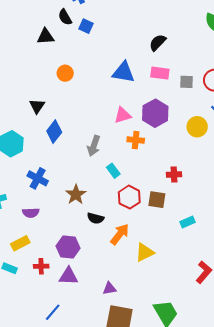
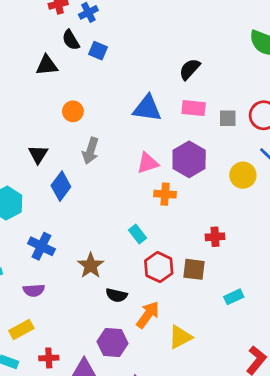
gray arrow: (94, 146) -> (91, 151), moved
purple hexagon: (68, 247) -> (112, 342), moved

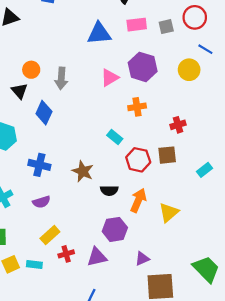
orange circle: (73, 111) -> (31, 70), moved
orange cross: (165, 194) -> (137, 107), moved
yellow rectangle: (21, 329) -> (50, 235), moved

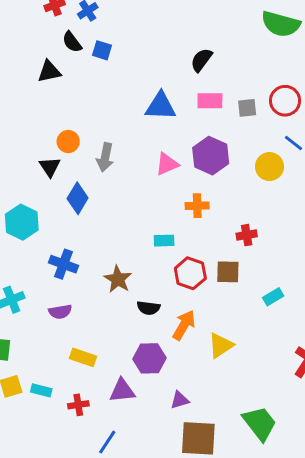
cyan rectangle: (115, 137) -> (164, 241), turned -48
yellow rectangle: (50, 235) -> (83, 357), moved, turned 54
red cross: (66, 254) -> (78, 405), moved

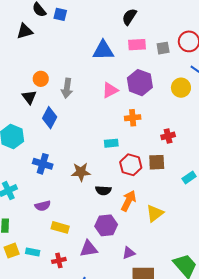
brown star: (118, 279) -> (81, 172), turned -30
purple semicircle: (60, 312) -> (43, 206), moved

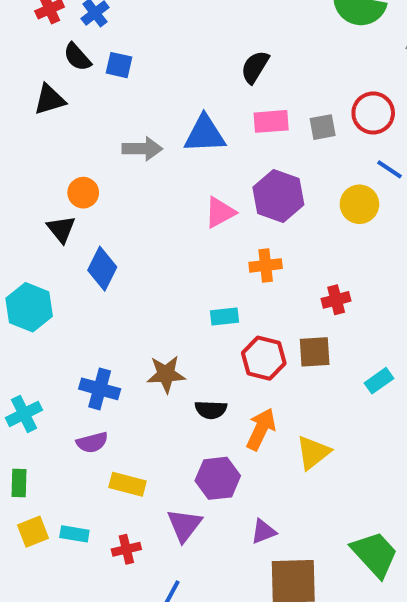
gray arrow: (67, 88) -> (142, 149), moved, turned -96
blue cross: (43, 164) -> (100, 389), moved
purple triangle: (89, 249) -> (184, 525), turned -42

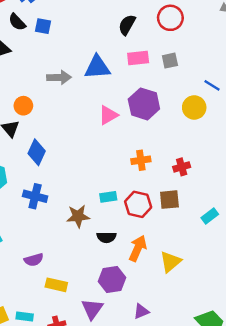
red circle: (373, 113) -> (170, 18), moved
orange cross: (266, 265) -> (141, 160), moved
cyan rectangle: (225, 316) -> (108, 197), moved
blue cross: (100, 389) -> (35, 196), moved

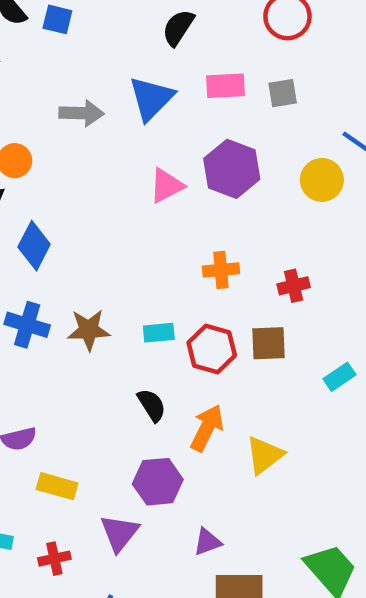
black semicircle: (127, 25) -> (178, 28), moved
blue triangle: (97, 67) -> (151, 98), turned -44
brown star: (78, 216) -> (89, 330), moved
black semicircle: (106, 237) -> (152, 405), turned -126

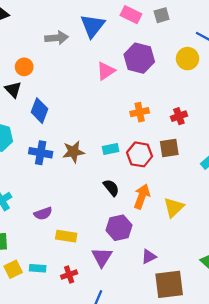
pink rectangle: (225, 86) -> (131, 15), turned 36

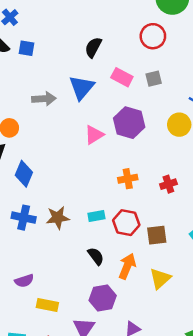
brown square: (169, 148) -> (157, 235), moved

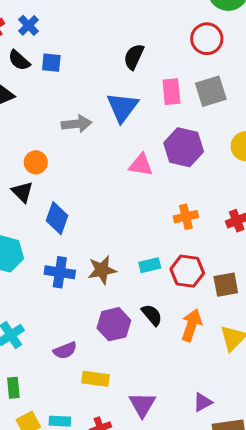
pink rectangle: (122, 77) -> (171, 92), turned 60
gray square: (154, 79) -> (211, 91), size x1.5
pink triangle: (94, 135) -> (141, 165), turned 45
purple hexagon: (103, 298) -> (114, 324), moved

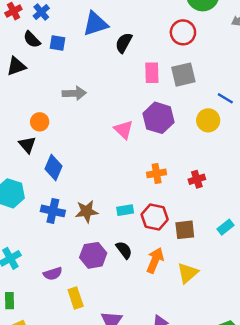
blue triangle: (122, 107) -> (95, 24), moved, turned 32
pink triangle: (141, 165) -> (123, 130), turned 30
yellow rectangle: (95, 379) -> (76, 298), turned 60

